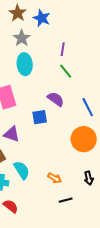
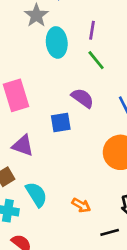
cyan ellipse: (25, 64) -> (57, 42), moved
black line: (66, 200) -> (110, 232), moved

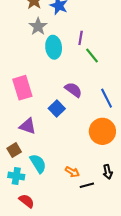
green line: (96, 60) -> (92, 56), moved
blue square: (61, 123) -> (57, 108), turned -35
black line: (110, 232) -> (87, 185), moved

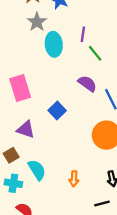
purple semicircle: (73, 90) -> (87, 84), moved
orange arrow: (72, 172) -> (74, 179), turned 64
black line: (87, 185) -> (102, 203), moved

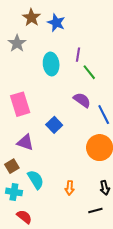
gray star: (37, 22) -> (17, 43), moved

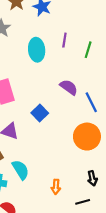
green line: (89, 72) -> (88, 50), moved, turned 56
orange arrow: (70, 188) -> (56, 187), moved

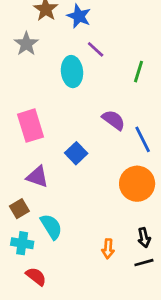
purple line: (64, 40) -> (96, 49), moved, turned -56
orange arrow: (56, 187) -> (108, 249), moved
black line: (83, 202) -> (144, 263), moved

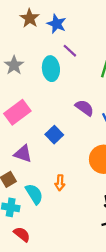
gray star: (26, 44) -> (14, 65), moved
pink rectangle: (30, 126) -> (17, 112), turned 70
orange arrow: (108, 249) -> (60, 183), moved

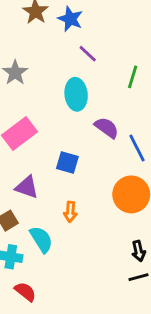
cyan ellipse: (51, 69) -> (76, 94), moved
blue square: (54, 135) -> (67, 162), turned -30
orange arrow: (60, 183) -> (70, 212), moved

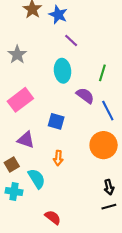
green line: (133, 77) -> (102, 73), moved
red semicircle: (25, 292) -> (53, 217), moved

